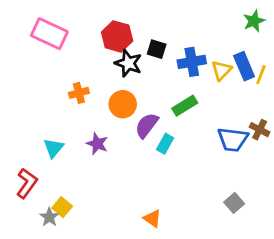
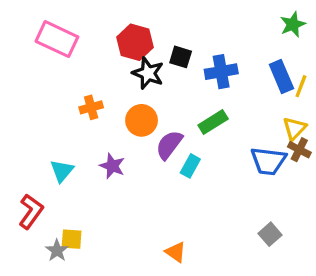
yellow triangle: (221, 70) -> (294, 129), moved
yellow square: (62, 207) -> (72, 239), turned -36

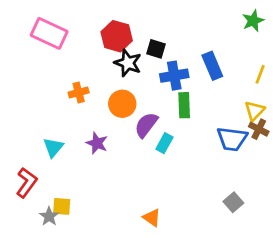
blue cross: (221, 72) -> (174, 76), moved
blue rectangle: (281, 76) -> (212, 66), moved
green rectangle: (213, 122) -> (184, 105), turned -60

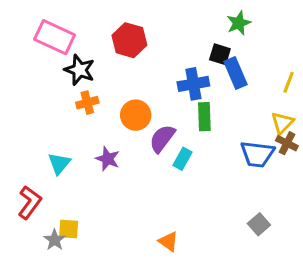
green star: (253, 21) -> (239, 23), moved
black square: (156, 49) -> (220, 54), moved
black star: (128, 63) -> (80, 70), moved

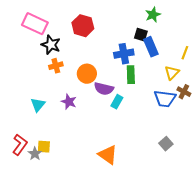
yellow triangle: (282, 123) -> (172, 73), moved
purple semicircle: (162, 138) -> (104, 89), turned -114
red L-shape: (30, 202) -> (20, 145), moved
orange triangle: (168, 241) -> (108, 155), size x1.5

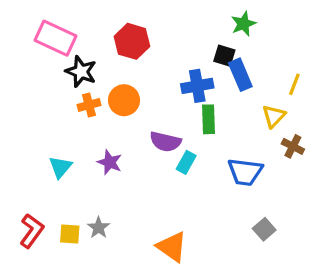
orange circle: (87, 74) -> (124, 100), moved
blue trapezoid: (165, 99) -> (245, 172), moved
gray star: (35, 154) -> (99, 228), moved

